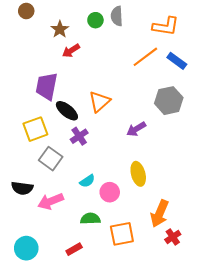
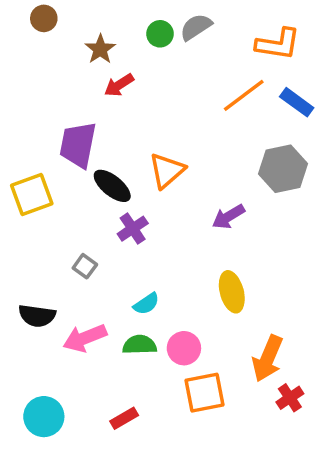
gray semicircle: (117, 16) -> (196, 27), turned 60
yellow square: (35, 129) -> (32, 194), moved
gray square: (51, 159) -> (85, 266), size x0.6
pink circle: (110, 192) -> (184, 348), moved
green semicircle: (90, 219) -> (140, 345), moved

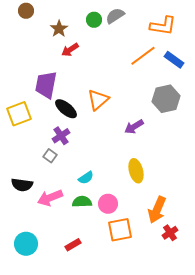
purple cross: (133, 229) -> (61, 136), moved

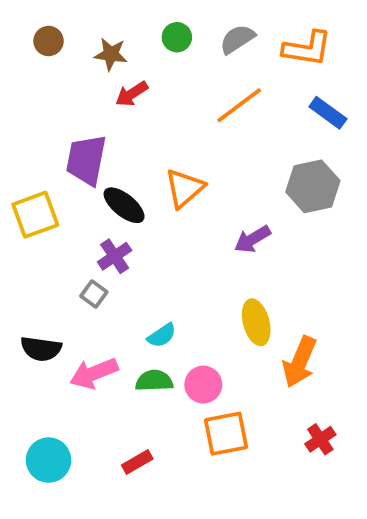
brown circle: (26, 11) -> (49, 41), moved
gray semicircle: (115, 16) -> (237, 39), moved
brown star: (59, 29) -> (111, 54), turned -30
orange line: (143, 56) -> (239, 105), moved
orange arrow: (157, 210) -> (300, 362), moved

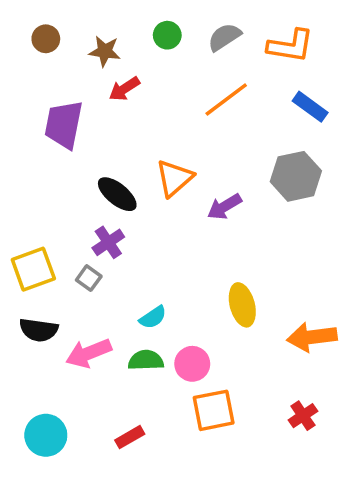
purple trapezoid: (86, 160) -> (64, 124), moved
yellow square: (35, 215) -> (33, 269), moved
purple arrow: (252, 239) -> (224, 207), moved
orange arrow: (300, 362) -> (312, 337), moved, turned 60

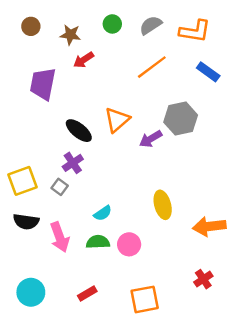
gray hexagon: (296, 176) -> (181, 119), moved
pink arrow: (89, 353) -> (60, 237), turned -88
orange square: (214, 410) -> (145, 299), moved

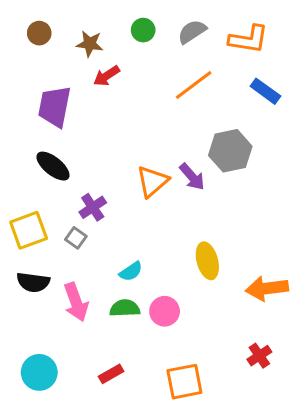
orange triangle: (117, 120) -> (152, 181), moved
black ellipse: (79, 131) -> (53, 166), moved
purple arrow: (151, 139) -> (192, 177), turned -100

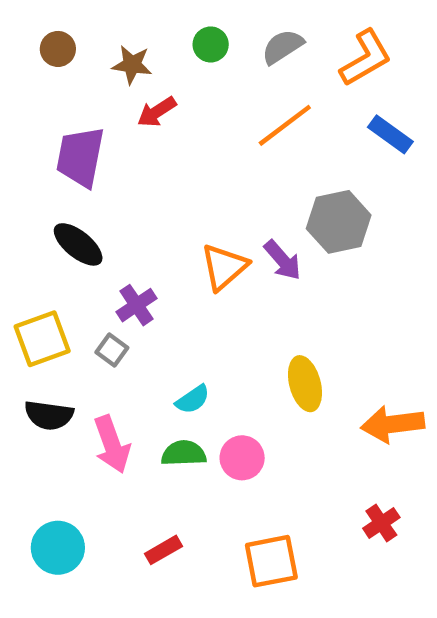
orange L-shape: (249, 39) -> (366, 58), turned -39

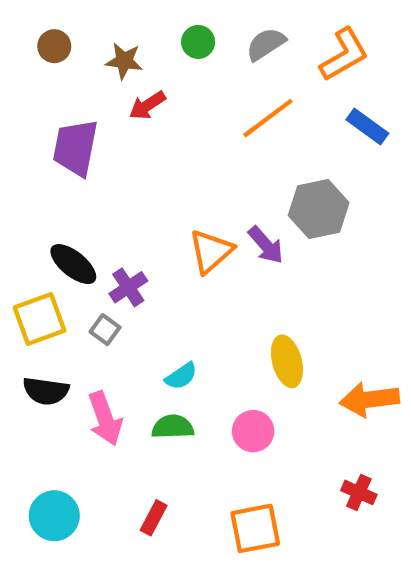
black ellipse: (78, 244) -> (73, 264), moved
pink circle: (242, 458) -> (253, 431), moved
red cross: (381, 523) -> (359, 492), turned -32
red rectangle: (163, 550) -> (154, 518), turned -32

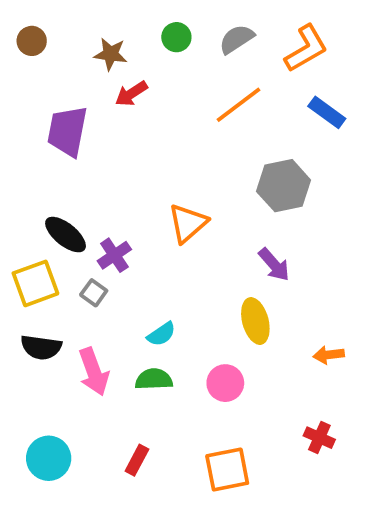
brown circle: (54, 46) -> (32, 41), moved
purple arrow: (266, 245) -> (274, 265), moved
orange arrow: (369, 399) -> (329, 355), size x0.6

